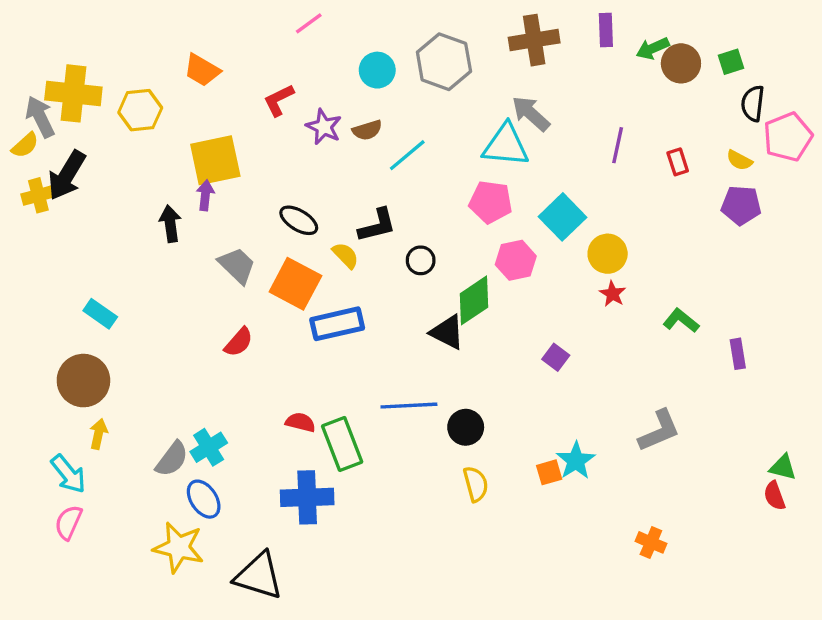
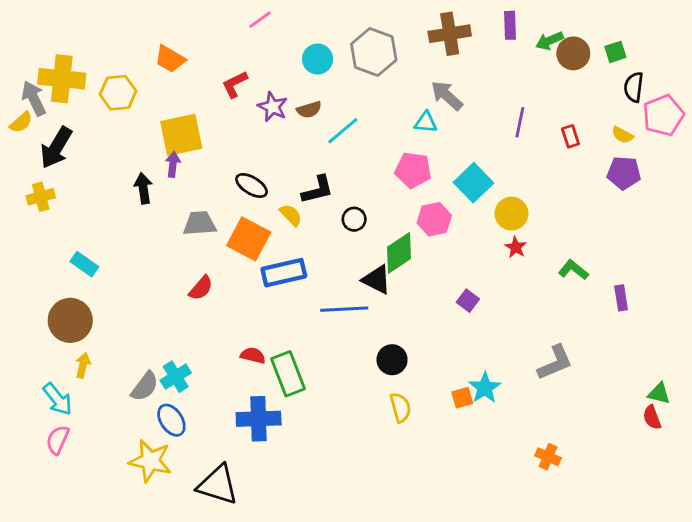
cyan triangle: (506, 145) -> (426, 122), size x0.6
yellow cross: (38, 195) -> (41, 197), moved
gray trapezoid: (237, 265) -> (200, 223), turned -48
blue line: (409, 406) -> (344, 309), moved

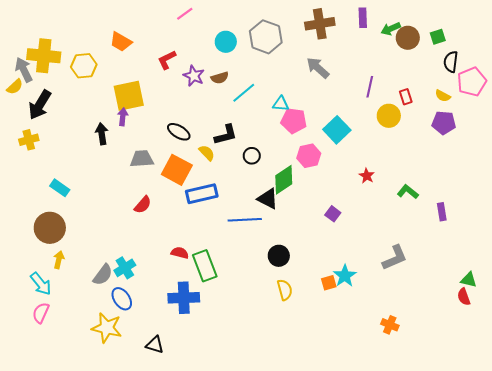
cyan triangle: (426, 122) -> (281, 104), moved
yellow circle: (511, 214) -> (389, 116), moved
black triangle: (218, 485) -> (155, 345), size x0.6

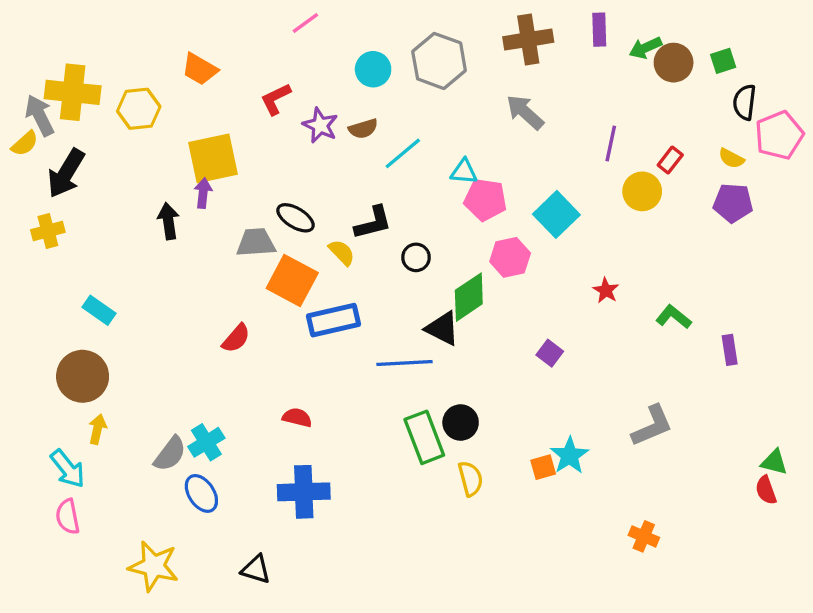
red rectangle: (406, 97) -> (670, 160), turned 56
gray trapezoid: (142, 159) -> (256, 243), moved
green rectangle: (205, 266) -> (424, 437), moved
pink semicircle: (41, 313) -> (68, 517), turned -35
yellow star: (107, 328) -> (154, 566), moved

